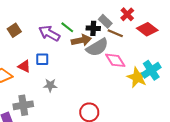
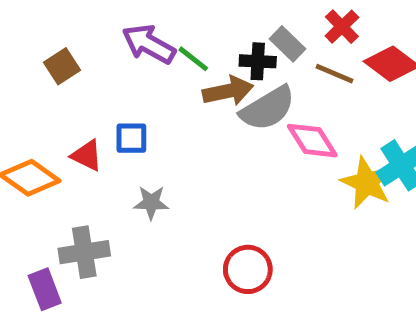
purple arrow: (49, 33) -> (149, 44), moved
brown line: (115, 33) -> (335, 74), moved

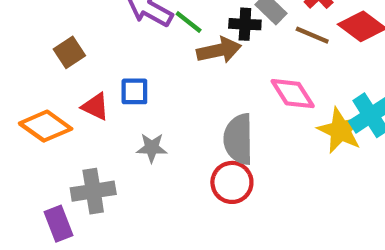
brown square: (62, 66) -> (69, 52), moved
gray semicircle: (268, 108) -> (238, 139), moved, turned 120
red circle: (248, 269) -> (232, 182), moved

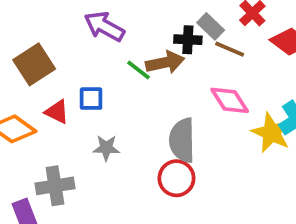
green line: (189, 22) -> (139, 70), moved
brown line: (312, 35) -> (230, 49), moved
brown square: (69, 52) -> (34, 64), size x1.5

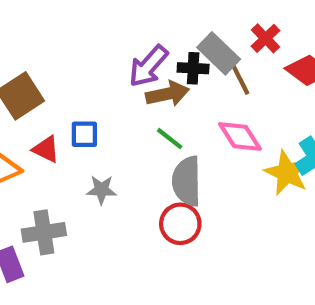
purple arrow: (104, 26) -> (148, 66), moved, turned -78
gray rectangle: (211, 26) -> (219, 53), size x1.4
brown line: (230, 49) -> (240, 79), turned 40
green line: (139, 70) -> (170, 139), moved

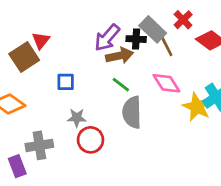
red triangle: (46, 149) -> (41, 40), moved, turned 42
red circle: (180, 224) -> (91, 140), moved

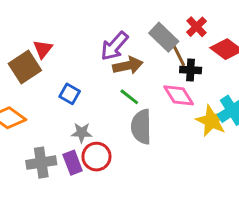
black cross: (136, 39) -> (191, 70), moved
blue square: (66, 82) -> (70, 94), turned 30
purple rectangle: (17, 166) -> (73, 163), moved

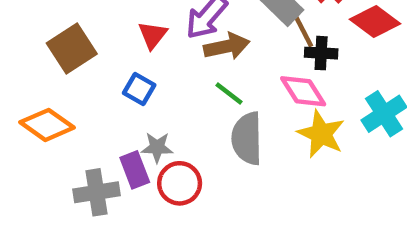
red triangle: (43, 49) -> (153, 35), moved
yellow star: (211, 121) -> (321, 134), moved
purple rectangle: (73, 163) -> (135, 170), moved

